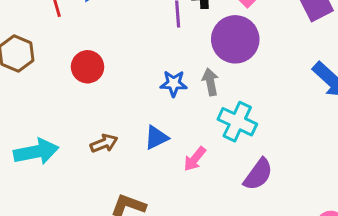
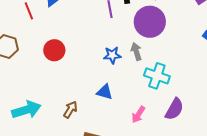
blue triangle: (156, 138) -> (105, 92), turned 48
brown arrow: (104, 143) -> (70, 110), moved, turned -30
pink arrow: (195, 159) -> (138, 115), moved

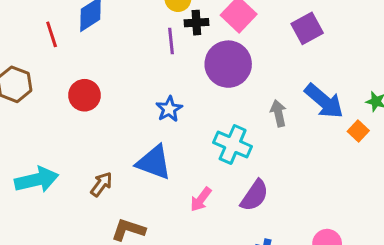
gray arrow: (136, 52) -> (278, 113), moved
blue star: (112, 55) -> (169, 109), turned -30
blue triangle: (105, 92) -> (154, 162), size x1.5

